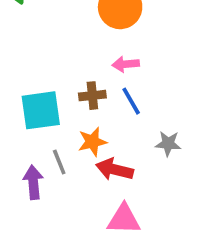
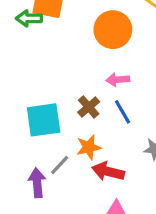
brown cross: (92, 96) -> (89, 107), turned -35
gray line: (59, 162) -> (60, 165), turned 65

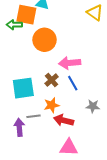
orange circle: (113, 30) -> (44, 40), moved
pink arrow: (118, 80) -> (70, 63), size x1.5
gray line: (60, 165) -> (33, 116), turned 40

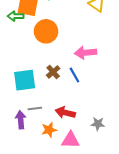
pink arrow: (70, 63) -> (86, 53), moved
orange star: (52, 105) -> (49, 130), moved
gray star: (93, 106) -> (98, 124), moved

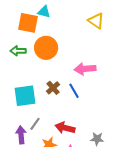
green arrow: (16, 16) -> (18, 51), moved
gray line: (35, 109) -> (35, 124), turned -48

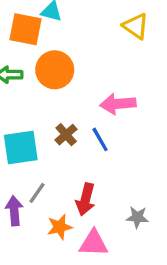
red arrow: (65, 128) -> (86, 199), turned -90

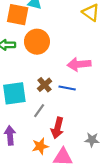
blue line: (100, 139) -> (67, 88), turned -49
gray line: (37, 193) -> (39, 111), moved

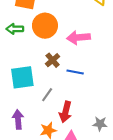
pink arrow: (79, 64) -> (78, 38), moved
brown cross: (45, 85) -> (53, 60), moved

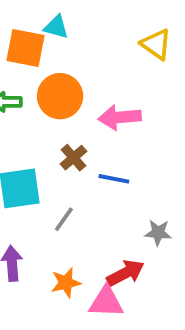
red arrow: (65, 112) -> (125, 273), moved, turned -132
gray star: (100, 124) -> (158, 233), moved

